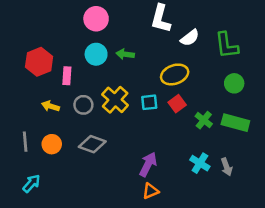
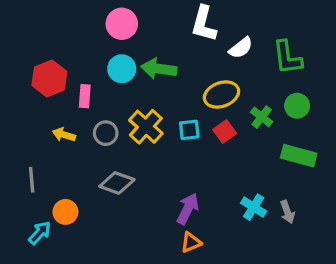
green arrow: (125, 54) -> (159, 69), size x1.5
green cross: (204, 120) -> (262, 117), moved
orange circle: (52, 144) -> (65, 212), moved

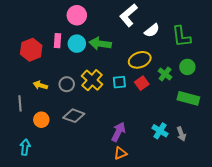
white L-shape: (204, 24) -> (129, 15), turned 35
pink rectangle: (85, 96) -> (58, 41), moved
gray line: (32, 180) -> (20, 103), moved
orange circle: (65, 212) -> (41, 120), moved
cyan arrow: (40, 233) -> (25, 147), turned -35

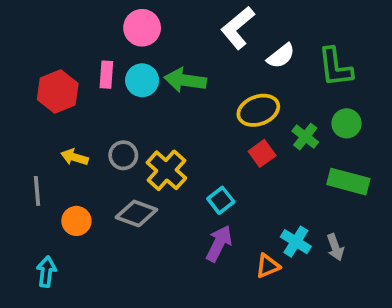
yellow cross: (92, 80) -> (166, 170), moved
cyan square: (119, 82) -> (221, 200), moved, turned -32
orange triangle: (120, 153) -> (268, 266), moved

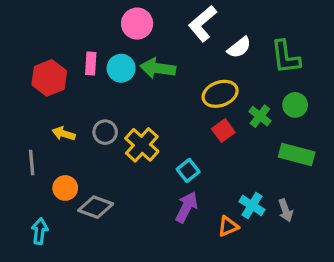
pink circle: (142, 28) -> (137, 24), moved
gray diamond: (136, 213) -> (96, 207), moved

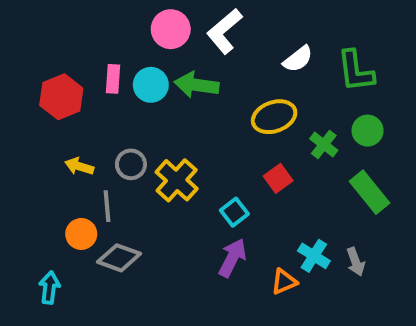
white L-shape: (203, 24) -> (224, 31), moved
red square: (223, 131) -> (278, 178), moved
green rectangle: (297, 154) -> (370, 192), turned 36
gray line: (32, 162) -> (107, 206), moved

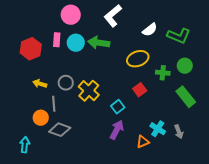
pink circle: (171, 29) -> (71, 15), moved
green L-shape: (356, 71) -> (179, 36), turned -60
green cross: (324, 144) -> (163, 73), turned -32

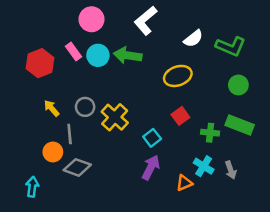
pink rectangle: (57, 40) -> (73, 51), turned -40
green cross: (163, 73) -> (210, 133), moved
yellow arrow: (40, 84) -> (52, 108), turned 32
green rectangle: (186, 97) -> (240, 125), turned -30

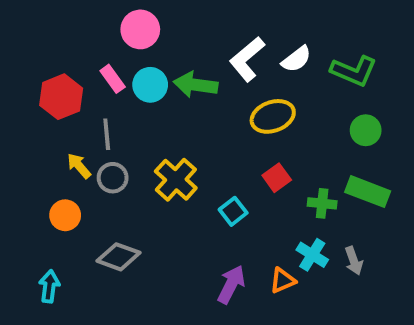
white L-shape: (146, 21) -> (247, 59), moved
gray circle: (85, 107) -> (113, 178), moved
gray line: (70, 134) -> (107, 134), moved
orange circle: (53, 152) -> (65, 215), moved
purple arrow: (151, 167) -> (231, 284), moved

